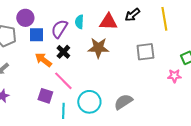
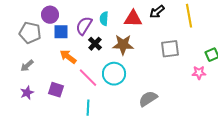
black cross: (63, 52) -> (95, 44), moved
purple square: (45, 96) -> (56, 90), moved
cyan circle: (89, 102) -> (114, 74), moved

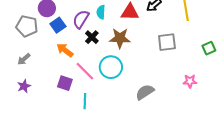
blue square: (61, 32) -> (58, 25), turned -35
pink star: (199, 73) -> (190, 81), moved
purple square: (56, 90) -> (65, 83), moved

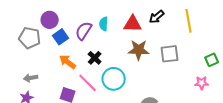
black cross: (92, 37) -> (95, 58), moved
brown star: (120, 38) -> (139, 50), moved
gray arrow: (24, 59) -> (31, 78), moved, turned 32
pink star: (190, 81) -> (202, 83), moved

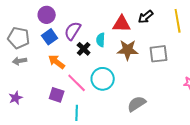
purple circle: (50, 20) -> (47, 15), moved
cyan semicircle: (104, 24) -> (101, 40), moved
black cross: (95, 58) -> (84, 49), moved
gray arrow: (31, 78) -> (20, 61), moved

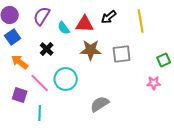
purple semicircle: (73, 31) -> (42, 16), moved
cyan semicircle: (101, 40) -> (64, 28), moved, turned -40

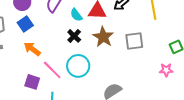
black cross: (47, 49) -> (74, 36), moved
brown star: (91, 50) -> (103, 37), turned 30

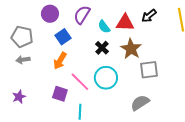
blue square: (25, 24) -> (63, 37), moved
gray square: (134, 41) -> (149, 70), moved
orange arrow: (32, 49) -> (60, 61), turned -96

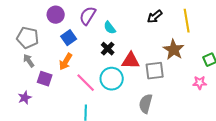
red triangle: (125, 23) -> (131, 61), moved
brown star: (131, 49) -> (174, 50), moved
gray arrow: (23, 60) -> (29, 61), turned 64
purple square: (60, 94) -> (45, 79), moved
gray semicircle: (140, 103) -> (146, 104), turned -42

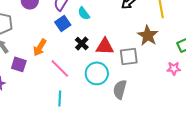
blue square: (69, 38) -> (63, 23), moved
black cross: (108, 49) -> (82, 43), moved
cyan circle: (112, 79) -> (97, 73), moved

